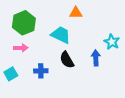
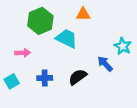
green hexagon: (24, 23) -> (40, 21), moved
blue arrow: (96, 58) -> (105, 64), turned -42
black semicircle: (67, 60) -> (78, 77), moved, turned 84

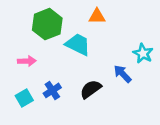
blue cross: (45, 78) -> (52, 90), turned -32
cyan square: (12, 81) -> (24, 98), moved

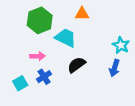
pink arrow: (27, 61) -> (38, 56), moved
blue arrow: (123, 74) -> (114, 68), moved, turned -119
black semicircle: (91, 89) -> (77, 65), moved

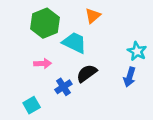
orange triangle: (82, 14) -> (93, 16), turned -40
blue cross: (44, 77) -> (63, 87), moved
cyan square: (20, 83) -> (32, 105), moved

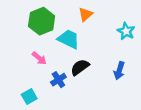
cyan star: (137, 51) -> (126, 31), moved
pink arrow: (43, 64) -> (39, 58), turned 42

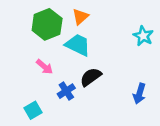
orange triangle: (85, 14) -> (80, 17), moved
blue arrow: (119, 71) -> (139, 94), moved

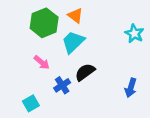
orange triangle: (80, 17) -> (75, 16), turned -42
cyan trapezoid: (78, 45) -> (73, 42), turned -70

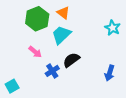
cyan square: (31, 103) -> (12, 86), moved

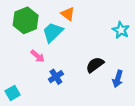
green hexagon: (37, 19) -> (26, 20), moved
cyan trapezoid: (61, 35) -> (53, 32), moved
black semicircle: (71, 60) -> (95, 65), moved

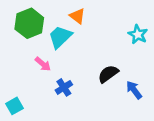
blue arrow: (118, 79) -> (134, 90), turned 126

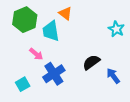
cyan trapezoid: (60, 37) -> (51, 31), turned -55
blue cross: (64, 87) -> (54, 74), size x1.5
cyan square: (15, 106) -> (23, 84), moved

